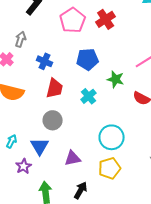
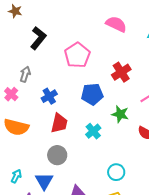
red cross: (106, 19) -> (121, 72), moved
blue cross: (45, 61) -> (49, 96), turned 35
cyan circle: (112, 137) -> (116, 172), size x0.7

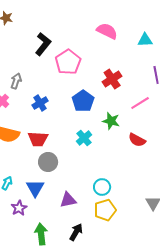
black L-shape: (38, 38) -> (43, 44), moved
blue pentagon: (92, 94) -> (83, 101), turned -30
red trapezoid: (59, 123) -> (38, 139), moved, turned 80
cyan circle: (116, 172) -> (102, 187), moved

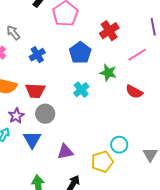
gray arrow: (16, 81) -> (13, 33), turned -56
cyan circle: (102, 187) -> (119, 145), moved
purple star: (19, 208) -> (16, 116), moved

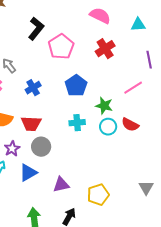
red cross: (109, 31) -> (105, 49), moved
cyan cross: (81, 90) -> (77, 123), turned 35
blue triangle: (32, 140) -> (28, 173), turned 30
cyan circle: (119, 145) -> (108, 127), moved

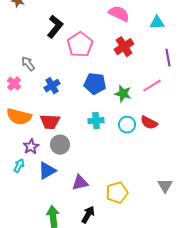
blue pentagon: (76, 86) -> (95, 84), turned -30
green star: (104, 106) -> (123, 94), moved

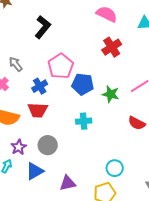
pink pentagon: (80, 45) -> (61, 66), moved
red trapezoid: (50, 122) -> (38, 110), moved
cyan circle: (127, 125) -> (115, 168), moved

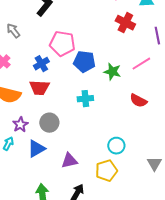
red cross: (112, 47) -> (125, 23), moved, turned -30
gray arrow: (16, 64) -> (13, 31), moved
pink pentagon: (61, 66) -> (62, 44), turned -30

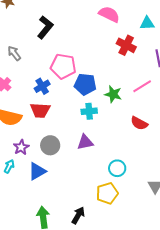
cyan cross: (85, 99) -> (89, 111), moved
purple triangle: (69, 161) -> (85, 142), moved

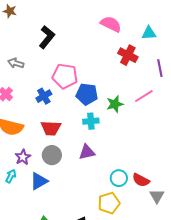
gray arrow: (14, 53) -> (16, 63), turned -35
green star: (113, 94) -> (115, 104), turned -30
red trapezoid: (40, 110) -> (51, 128), moved
red semicircle: (139, 123) -> (141, 180), moved

